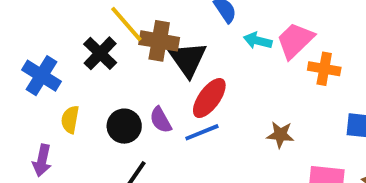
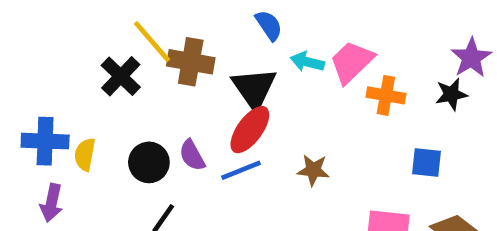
black triangle: (188, 59) -> (254, 88), moved
blue cross: (41, 76) -> (45, 141), moved, turned -30
brown star: (280, 135) -> (313, 170), moved

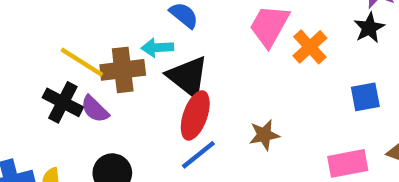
cyan arrow: (307, 62) -> (157, 48), moved
orange cross: (386, 95) -> (310, 47), turned -36
purple semicircle: (192, 155) -> (95, 109), moved

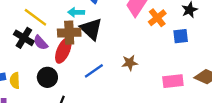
brown cross: (123, 70) -> (69, 33), moved
blue square: (365, 97) -> (181, 36), moved
red ellipse: (195, 115) -> (63, 51), moved

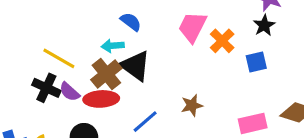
brown cross: (69, 33) -> (106, 74), turned -30
red ellipse: (63, 51) -> (101, 99), turned 70

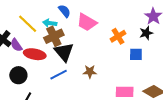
pink trapezoid: (192, 27) -> (87, 22), moved, turned -100
yellow line: (59, 58) -> (28, 24), moved
black triangle: (135, 66) -> (64, 52), moved
brown cross: (106, 74) -> (54, 36), moved

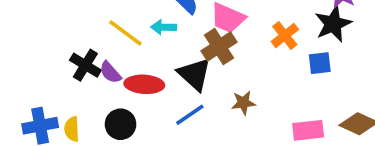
black star: (146, 33) -> (333, 24), size x1.5
brown cross: (54, 36) -> (219, 46), moved

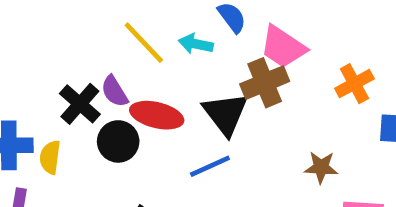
black cross: (85, 65) -> (80, 104), moved
brown star: (243, 103) -> (321, 167), moved
black circle: (121, 124) -> (118, 141), moved

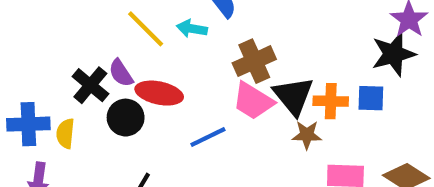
pink trapezoid: (283, 47) -> (253, 101), moved
orange cross: (354, 84) -> (331, 101), moved, turned 32
black triangle: (226, 114) -> (293, 96), moved

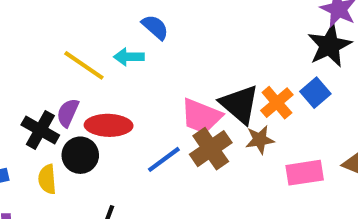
brown cross: (254, 61) -> (211, 149), moved
purple semicircle: (121, 73) -> (68, 113), turned 68
blue square: (371, 98) -> (315, 93), turned -32
orange cross: (331, 101) -> (277, 103), turned -32
yellow semicircle: (65, 133) -> (47, 179), moved

